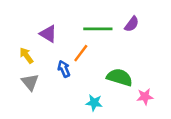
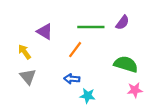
blue arrow: (64, 69) -> (72, 79), moved, turned -63
green semicircle: (120, 77) -> (126, 64), moved

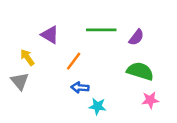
purple semicircle: (122, 23) -> (136, 37), moved
orange line: (75, 50) -> (74, 61), moved
gray triangle: (28, 77) -> (20, 81), moved

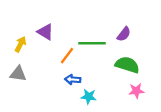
green line: (101, 30) -> (92, 43), moved
yellow arrow: (27, 57) -> (20, 44), moved, turned 63
gray triangle: (20, 81) -> (18, 74), turned -42

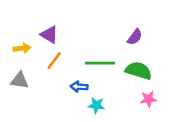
green line: (92, 43) -> (100, 63), moved
yellow arrow: (20, 44) -> (22, 48), turned 56
orange line: (67, 56) -> (54, 61), moved

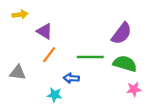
purple semicircle: (135, 37) -> (122, 33), size x1.5
yellow arrow: (22, 48) -> (20, 14), moved
cyan star: (96, 105) -> (55, 95), moved

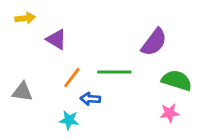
orange line: (49, 55) -> (72, 78), moved
green semicircle: (125, 64) -> (177, 80), moved

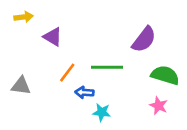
pink star: (170, 113) -> (159, 106), turned 30
cyan star: (69, 120) -> (102, 112), moved

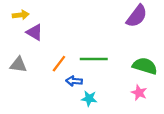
purple triangle: (53, 37) -> (35, 32), moved
purple semicircle: (144, 39) -> (137, 16), moved
gray triangle: (21, 86) -> (18, 65), moved

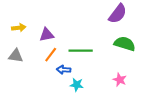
yellow arrow: (21, 15) -> (19, 28), moved
purple triangle: (35, 32) -> (47, 35), moved, turned -42
green semicircle: (145, 66) -> (125, 44), moved

